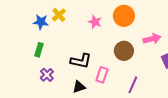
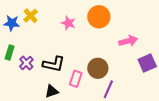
brown circle: (124, 51) -> (98, 68), moved
purple cross: (47, 75) -> (26, 63), moved

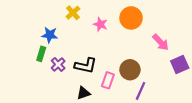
yellow cross: (31, 16) -> (73, 13), moved
blue star: (12, 23) -> (50, 35), moved
pink arrow: (128, 41) -> (161, 42), turned 60

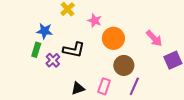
orange circle: (131, 18) -> (113, 38), moved
black L-shape: (86, 66) -> (74, 50), moved
pink rectangle: (108, 80) -> (104, 86), moved

